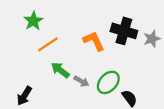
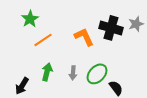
gray star: (152, 39) -> (136, 24), moved
green arrow: (60, 70) -> (47, 72), moved, turned 66
gray arrow: (81, 81) -> (73, 73), turned 64

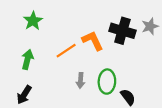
orange line: (43, 40) -> (66, 51), moved
green arrow: (47, 72) -> (27, 59), moved
green ellipse: (97, 74) -> (107, 82), turned -40

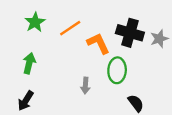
gray star: (150, 26) -> (159, 39), moved
orange line: (66, 51) -> (70, 28), moved
green ellipse: (107, 82) -> (117, 70), moved

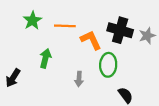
orange line: (70, 28) -> (65, 26), turned 36
green arrow: (29, 63) -> (45, 58), moved
black arrow: (26, 101) -> (13, 78), moved

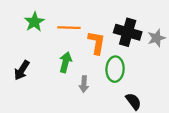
orange L-shape: (91, 40) -> (97, 43), turned 35
green arrow: (45, 58) -> (65, 62), moved
black arrow: (13, 78) -> (22, 70), moved

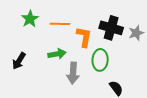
green arrow: (65, 62) -> (57, 54), turned 66
gray arrow: (84, 84) -> (73, 73), size x1.5

